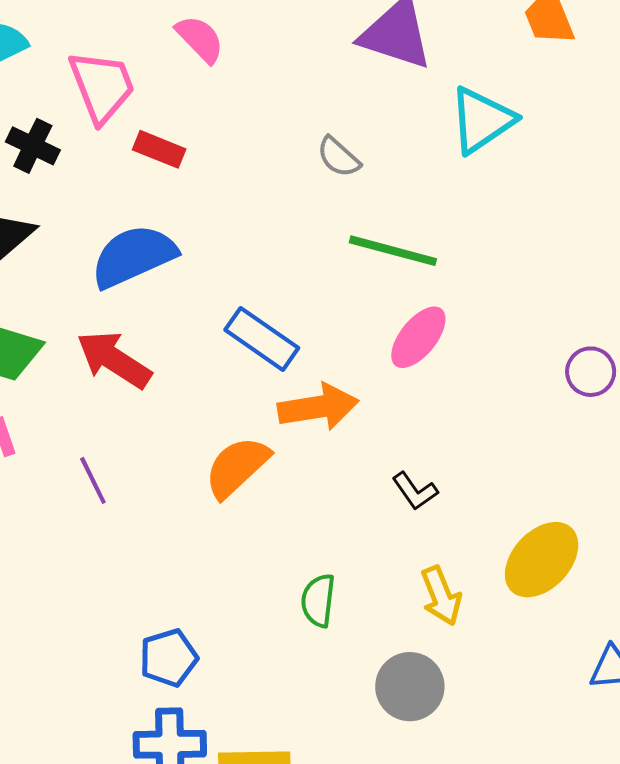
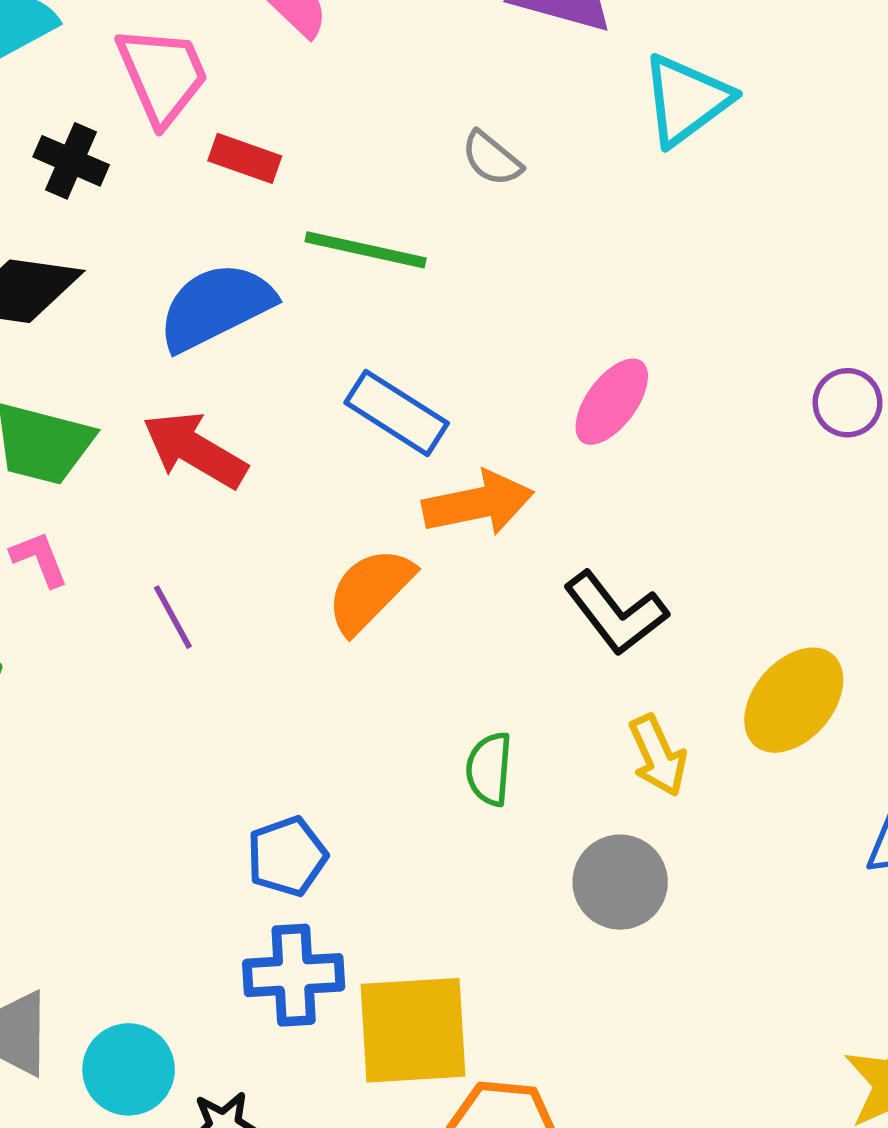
green line: (393, 251) -> (366, 250), moved
purple circle: (591, 372) -> (847, 403), moved
black L-shape: (415, 491) -> (616, 613), size x1.6

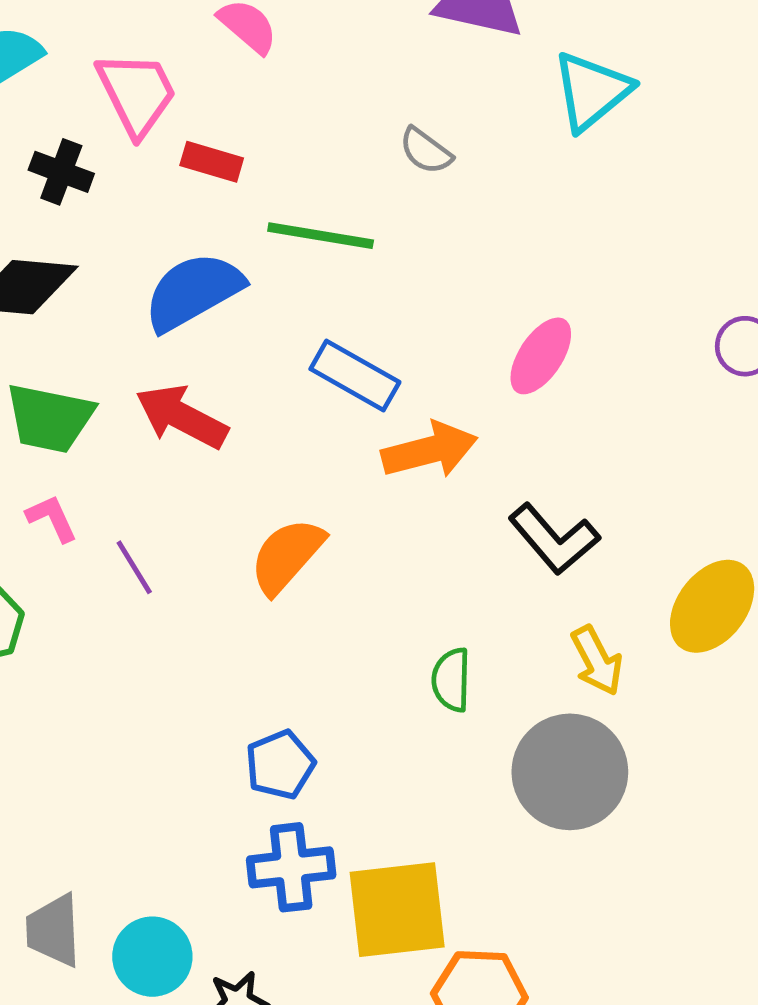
orange semicircle: (370, 590) -> (287, 556), moved
purple line: (173, 617) -> (134, 567), moved
gray circle: (620, 882) -> (570, 772), size x1.4

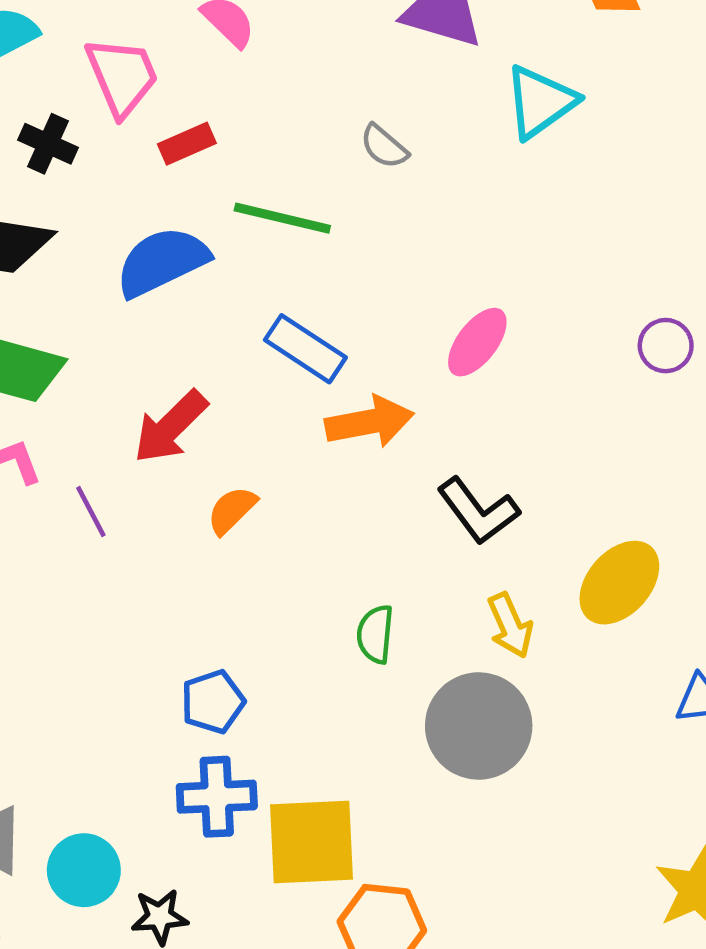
red rectangle: (212, 162) -> (187, 144), turned -44
red arrow: (182, 417) -> (170, 427), moved, turned -76
orange semicircle: (287, 556) -> (232, 510), size x0.7

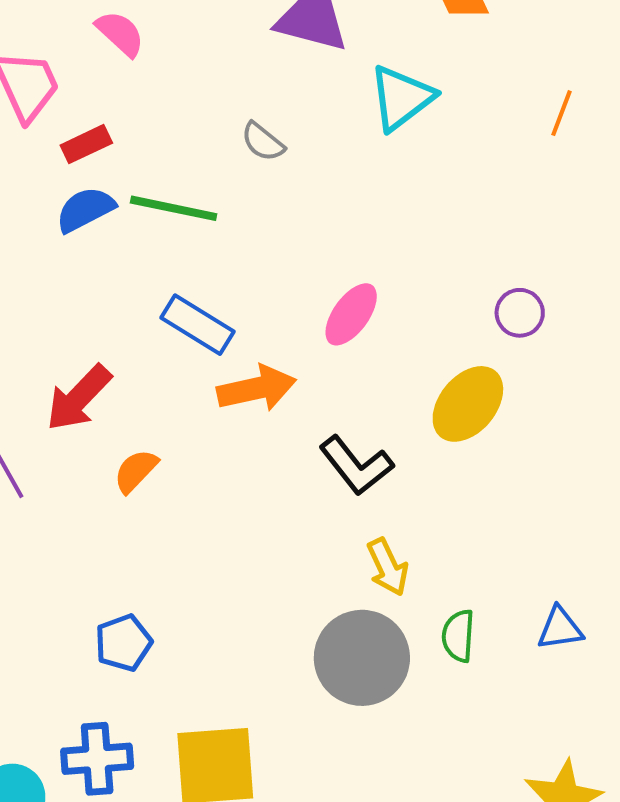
blue semicircle: (162, 262) -> (85, 209), moved, size x0.7
yellow ellipse: (619, 583) -> (468, 404), moved
green semicircle: (375, 634) -> (458, 636), moved
blue cross: (217, 797) -> (97, 759), moved

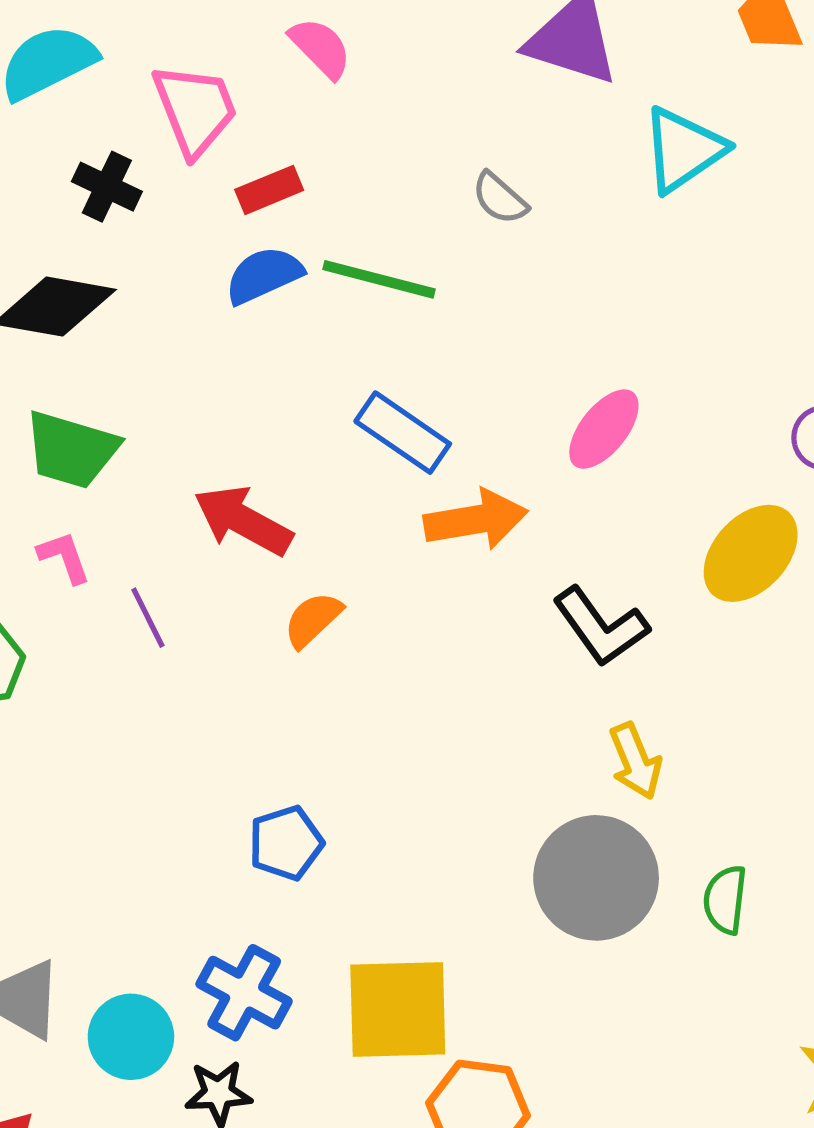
red arrow: (79, 398) -> (243, 521), turned 72
green semicircle: (458, 636) -> (725, 900), moved
blue cross: (97, 759) -> (244, 993), turned 30

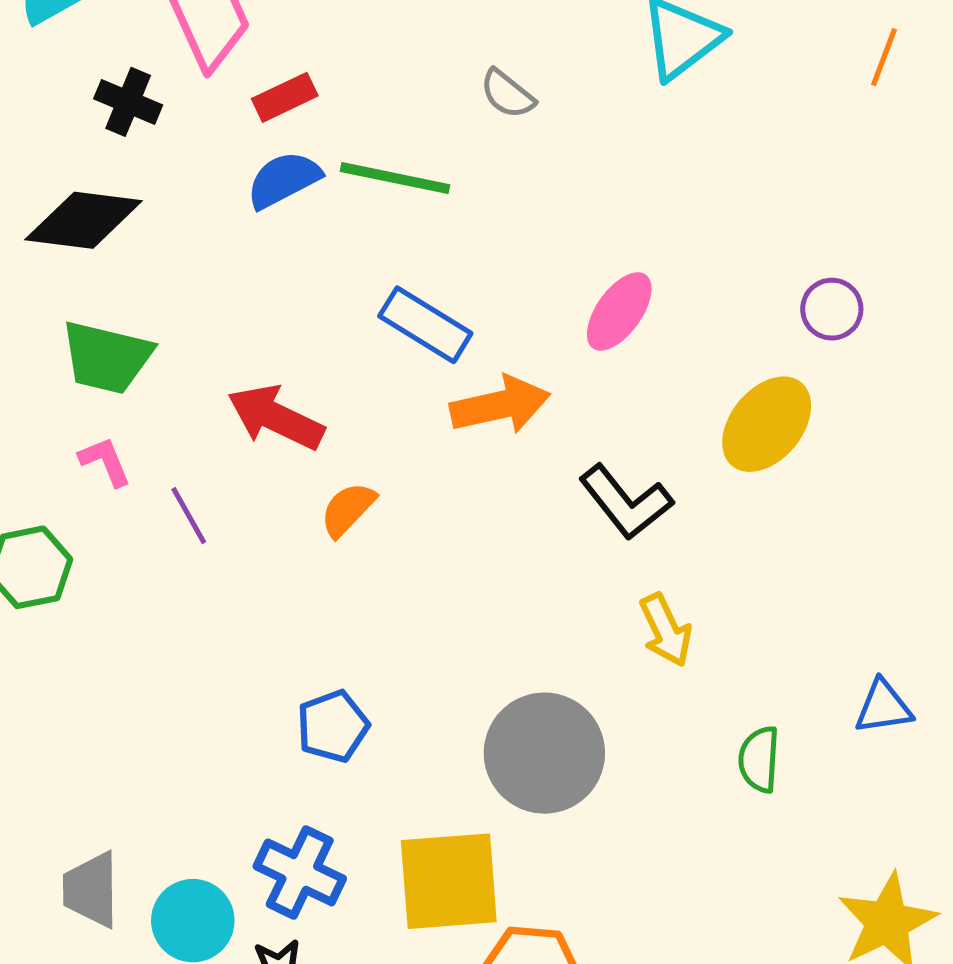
gray circle: (596, 878) -> (544, 753), moved

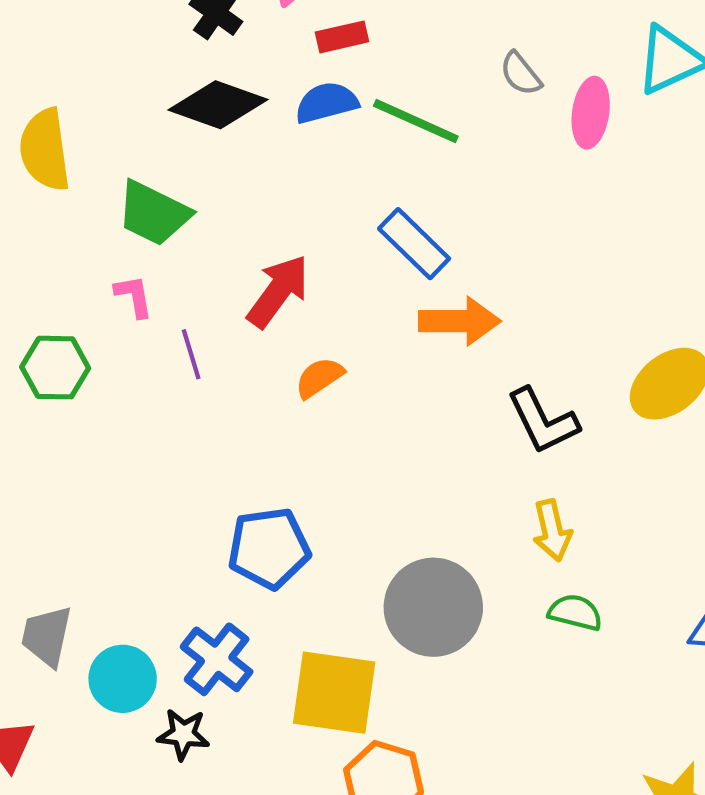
black diamond: (84, 220) -> (218, 105), moved
pink ellipse: (619, 311) -> (591, 113), moved, turned -40
red arrow: (276, 417) -> (278, 291), turned 88
blue pentagon: (333, 726) -> (269, 548), size x1.4
green semicircle: (759, 759) -> (575, 612), moved, turned 88

